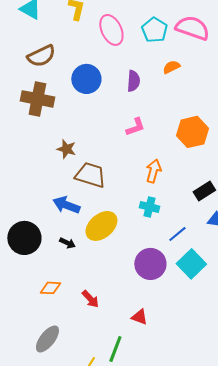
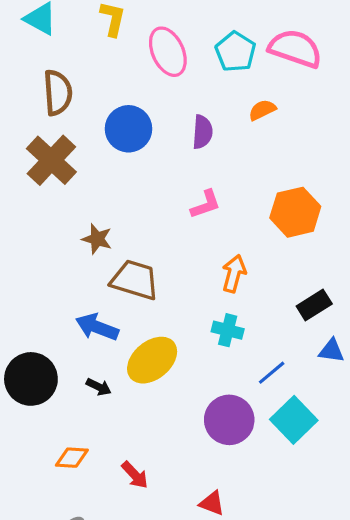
brown semicircle: (41, 56) -> (58, 93), turned -68
brown cross: (37, 99) -> (51, 160), turned 32

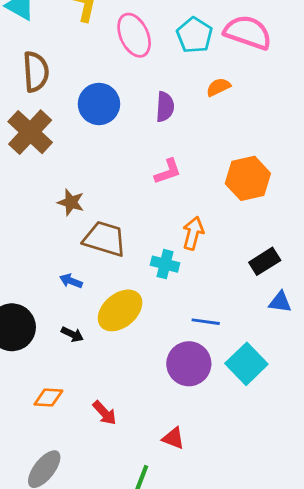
blue arrow: (97, 327) -> (71, 281), size x0.6
cyan cross: (228, 330) -> (165, 264), moved
blue line: (272, 373) -> (206, 322), moved, turned 48

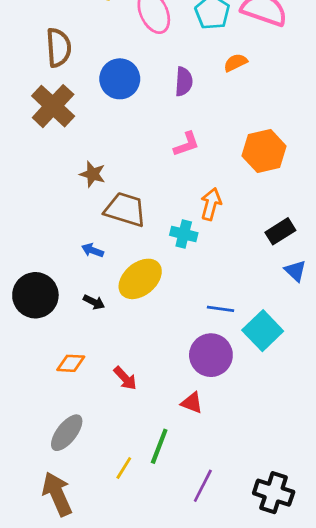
blue triangle: (280, 302) -> (295, 271), turned 35
blue line: (206, 322) -> (220, 309), moved
purple circle: (189, 364) -> (211, 355), moved

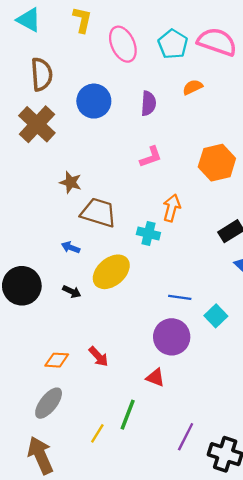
cyan square: (263, 331) -> (216, 316), size x0.7
orange diamond: (71, 363) -> (57, 360), moved
purple line: (203, 486) -> (186, 437), moved

